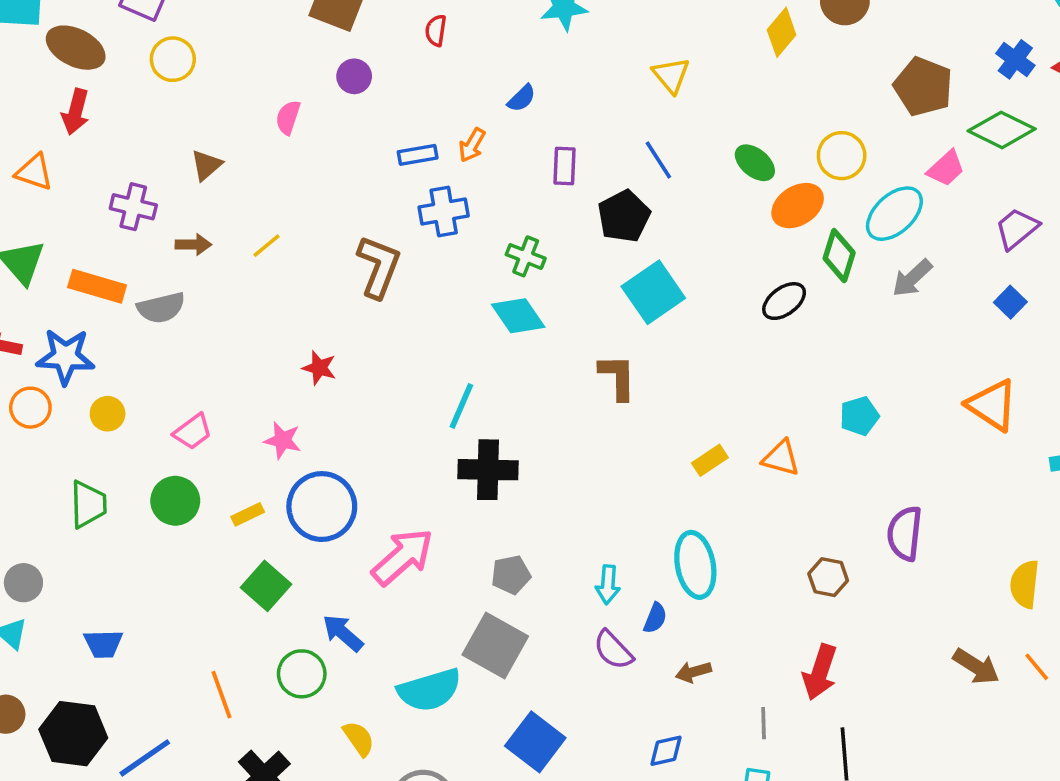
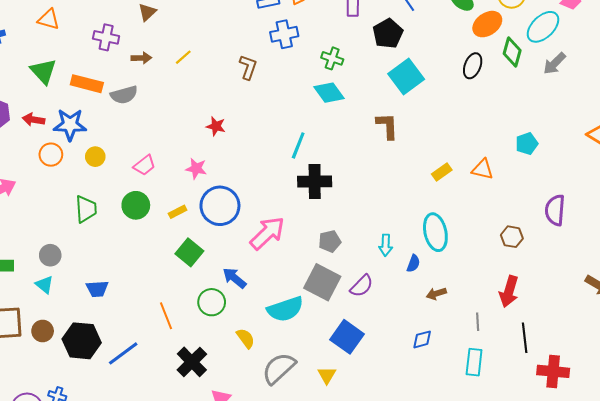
brown L-shape: (379, 267) -> (248, 67), size x0.7
black ellipse: (784, 301) -> (473, 66), moved, turned -30
purple semicircle: (613, 650) -> (362, 286), moved, turned -90

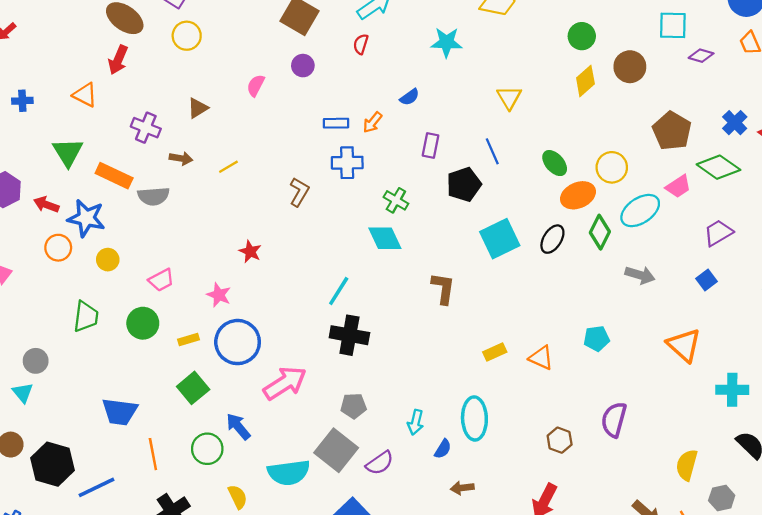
gray arrow: (554, 63) -> (640, 275), moved, turned -130
cyan square: (406, 77) -> (500, 239), moved
blue trapezoid: (97, 289) -> (120, 412), moved, size x1.4

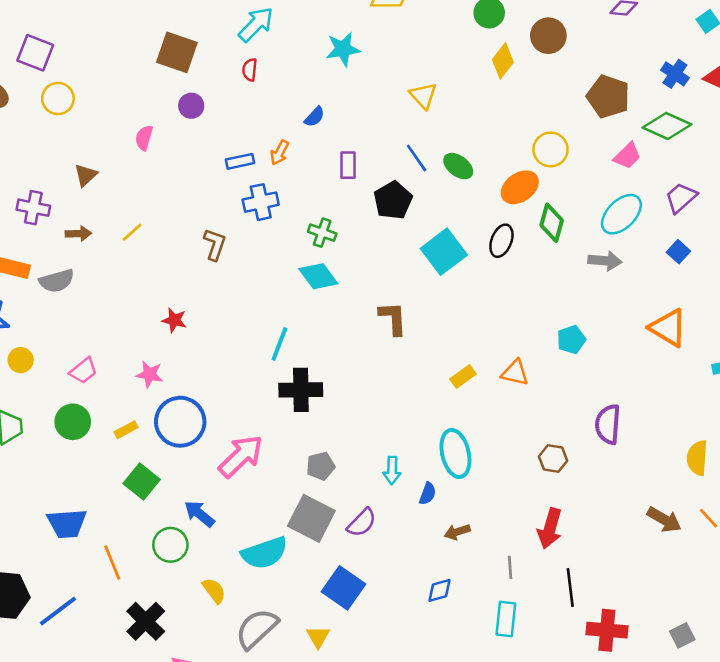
green ellipse: (555, 163) -> (458, 166), moved
cyan ellipse: (640, 211) -> (621, 214), moved

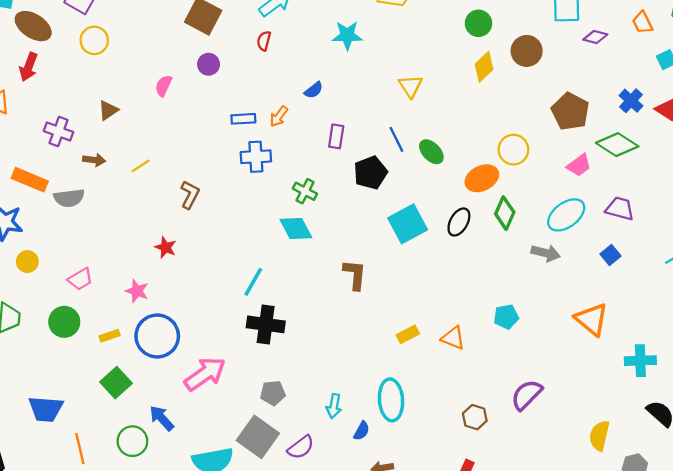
purple trapezoid: (681, 198) -> (620, 209), turned 48
brown L-shape: (215, 244) -> (190, 195), moved
purple semicircle: (608, 424) -> (527, 395), turned 32

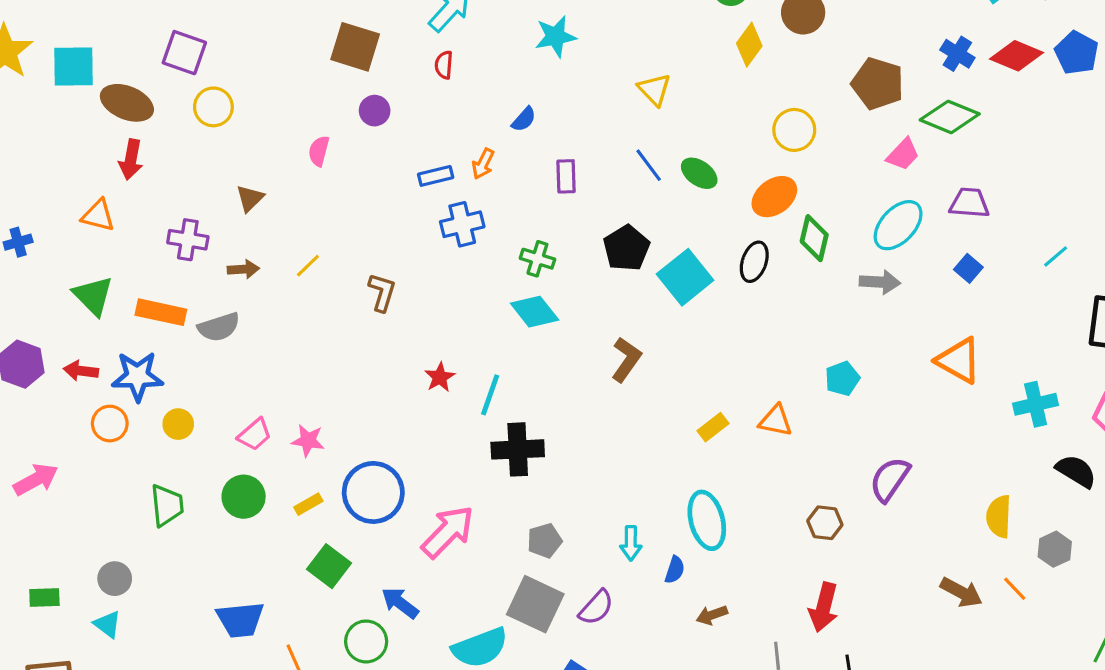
yellow circle: (513, 150) -> (794, 130), moved
black pentagon: (370, 173) -> (626, 248), moved
red star: (166, 247) -> (440, 377), moved, turned 30
brown L-shape: (355, 275) -> (626, 359), turned 40
pink star: (137, 291) -> (308, 441), moved

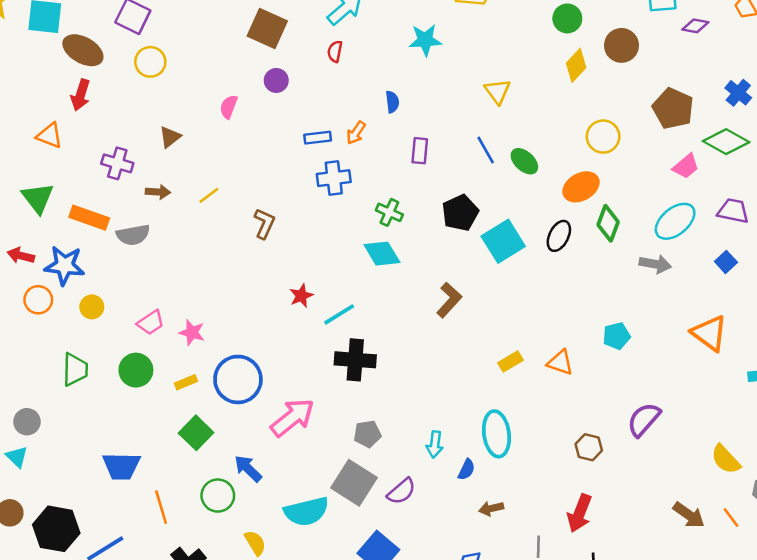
blue semicircle: (524, 119) -> (392, 102), turned -55
cyan line: (490, 395) -> (339, 314), turned 32
yellow semicircle: (999, 516) -> (726, 459), turned -52

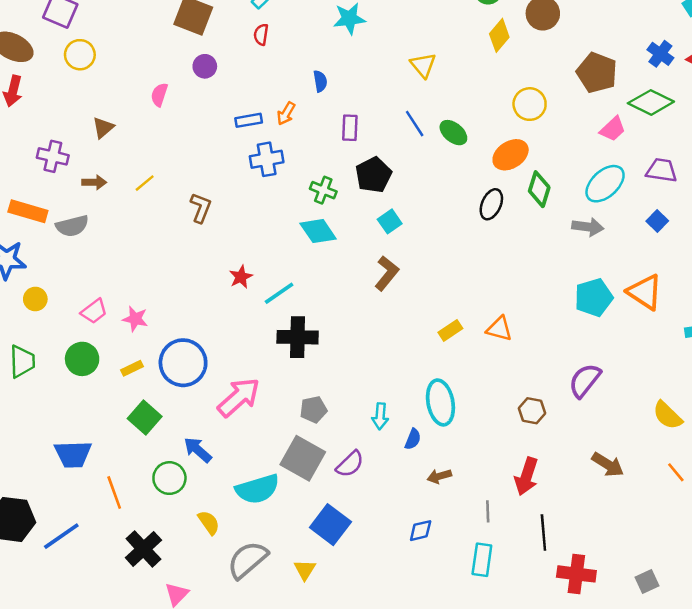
black pentagon: (460, 213) -> (373, 175), moved
cyan square: (503, 241) -> (390, 221), moved, size x0.6
cyan pentagon: (616, 336) -> (594, 298), moved, size x1.4
brown arrow: (689, 515) -> (608, 465), moved

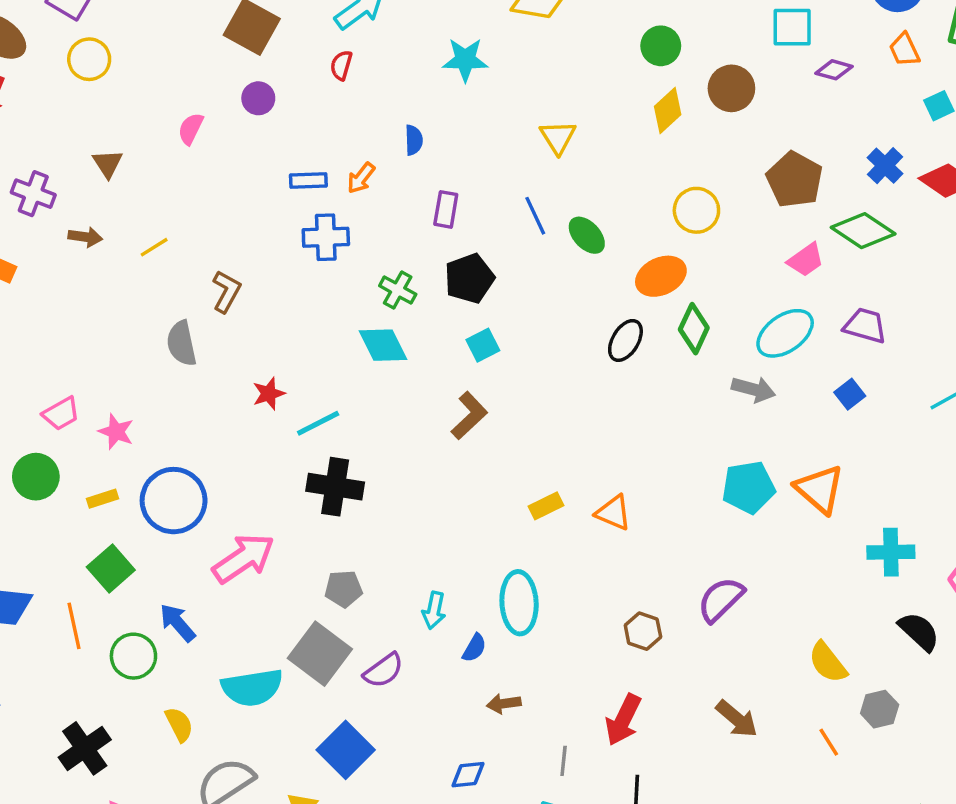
brown triangle: (103, 128) -> (108, 163), turned -30
gray semicircle: (72, 226) -> (182, 343), moved, turned 84
orange line: (114, 492) -> (74, 626), moved

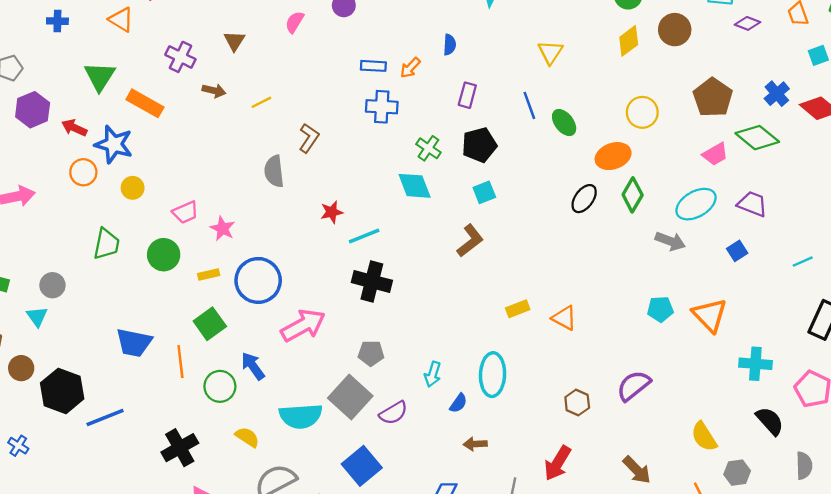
cyan pentagon: (748, 487) -> (660, 309), size x0.7
yellow semicircle: (179, 724) -> (247, 437), turned -35

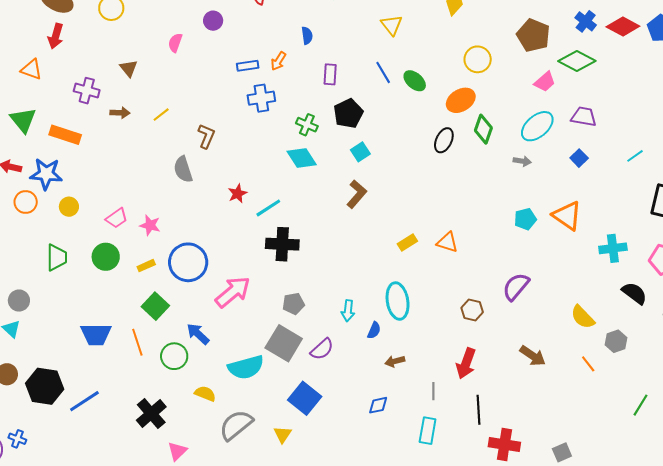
gray arrow: (670, 241) -> (522, 161), size x0.7

